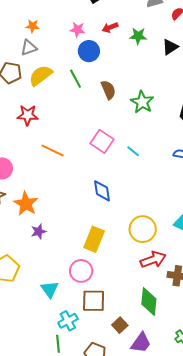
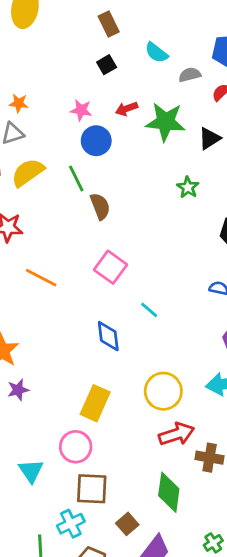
green star: (138, 36) -> (165, 122), size x1.6
brown semicircle: (108, 90) -> (100, 206), moved
green star: (142, 102) -> (188, 187), moved, size x0.7
cyan line: (133, 151) -> (149, 310), moved
cyan cross: (68, 321) -> (71, 524), moved

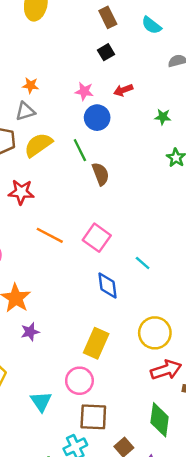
cyan semicircle: (156, 53) -> (151, 25), moved
green star: (165, 122) -> (163, 117), moved, size x0.5
pink square: (110, 267) -> (97, 238), moved

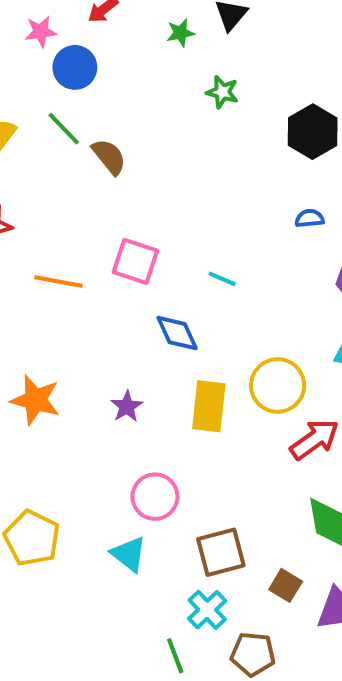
purple star: (30, 332) -> (127, 406), moved
yellow rectangle: (96, 343) -> (209, 406), moved
pink circle: (79, 381) -> (155, 497), moved

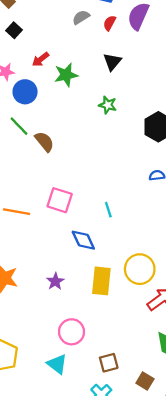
green star: (180, 33) -> (66, 75), moved, size x1.5
cyan line: (222, 279) -> (108, 210), turned 49
brown square: (221, 552) -> (109, 363), size x0.7

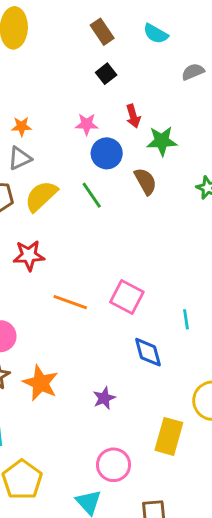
red arrow: (41, 59) -> (133, 116), turned -78
brown semicircle: (44, 142) -> (145, 181), moved
yellow rectangle: (101, 281) -> (169, 436), moved

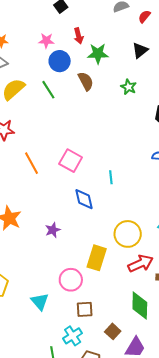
orange line: (70, 302) -> (31, 163), turned 40
pink circle: (114, 465) -> (71, 280), moved

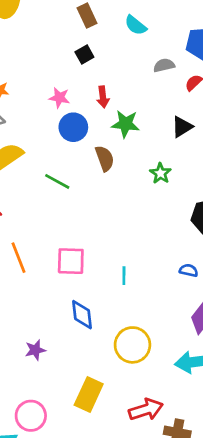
green line: (48, 90) -> (57, 181), moved, turned -36
pink square: (71, 161) -> (71, 261), turned -35
cyan line: (111, 177) -> (124, 276), moved
yellow circle: (128, 234) -> (132, 345), moved
pink circle: (71, 280) -> (31, 416), moved

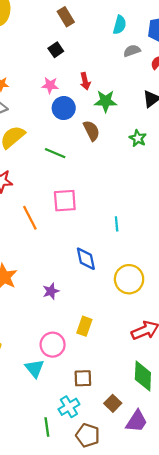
cyan semicircle: (136, 25) -> (120, 25), moved, turned -108
black square: (84, 54) -> (56, 50), moved
pink square: (71, 261) -> (65, 201), moved
yellow rectangle: (89, 394) -> (84, 326), moved, size x0.7

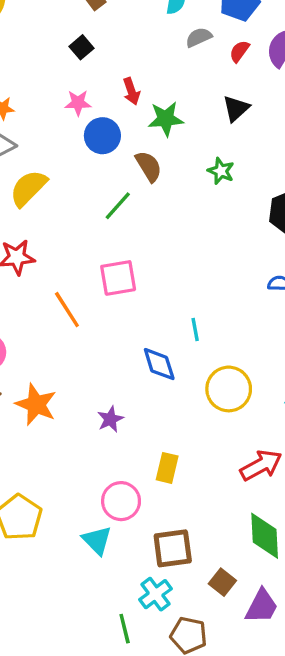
green line: (55, 153) -> (118, 206), moved, turned -66
cyan line: (117, 224) -> (195, 330), moved
brown square: (83, 378) -> (173, 548), size x1.4

